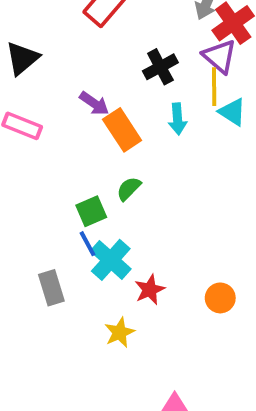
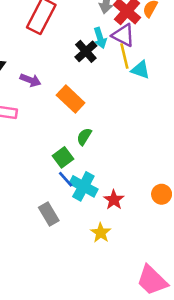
purple arrow: (94, 103) -> (30, 80), moved
cyan arrow: (177, 119) -> (100, 38), moved

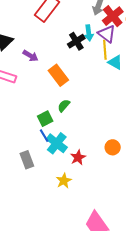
orange circle: (162, 194) -> (113, 147), moved

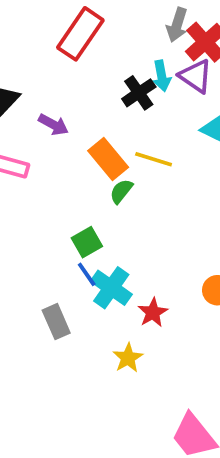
yellow line: (105, 50) -> (154, 159), moved, turned -66
green semicircle: (64, 106) -> (121, 191), moved

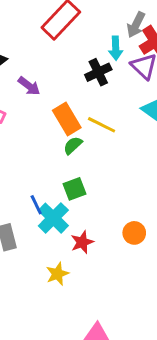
cyan arrow: (162, 76) -> (116, 48), moved
green square: (87, 242) -> (75, 189), moved

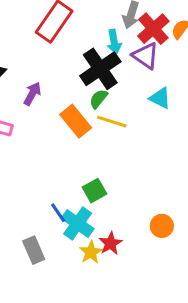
black cross: (98, 72) -> (100, 69), size x1.5
purple arrow: (29, 86) -> (32, 94), turned -90
green semicircle: (73, 145) -> (98, 99), moved
yellow star: (57, 274) -> (91, 252), moved

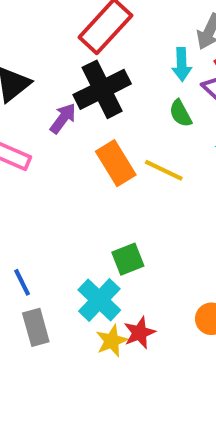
black cross: (100, 69) -> (102, 89), moved
green semicircle: (98, 99) -> (181, 113), moved, turned -75
blue line: (58, 213) -> (22, 282), moved

